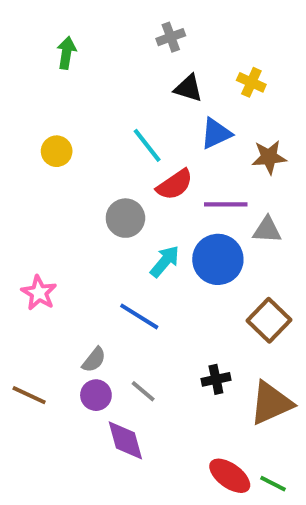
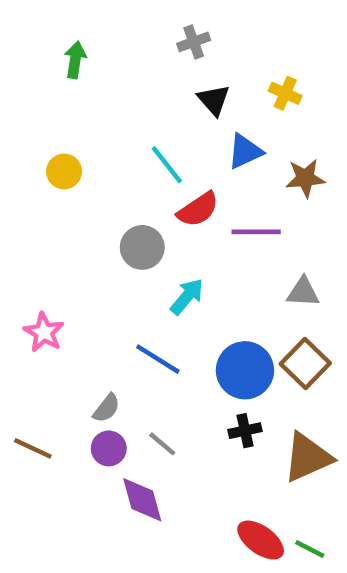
black triangle: (188, 88) -> (214, 100), turned 32
gray triangle: (267, 230) -> (303, 292), moved
blue circle: (218, 259) -> (245, 370), moved

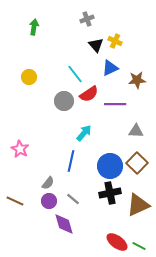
yellow cross: (285, 93) -> (115, 41), moved
gray circle: (142, 247) -> (64, 101), moved
blue line: (158, 359) -> (71, 161), turned 70
black cross: (245, 431) -> (110, 193), size x1.5

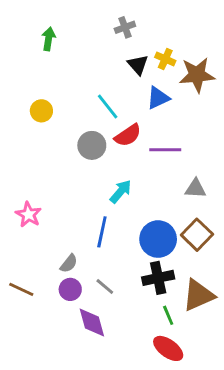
brown star: (137, 80) -> (197, 75), moved, size x1.4
green line: (139, 246) -> (168, 315), moved, turned 40

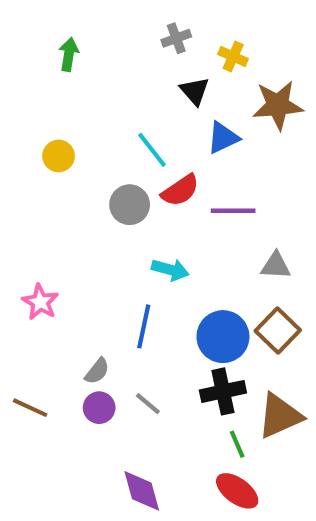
yellow cross: (165, 59) -> (233, 57), moved
cyan arrow: (121, 191) -> (170, 270), turned 65
purple diamond: (92, 323) -> (142, 491), moved

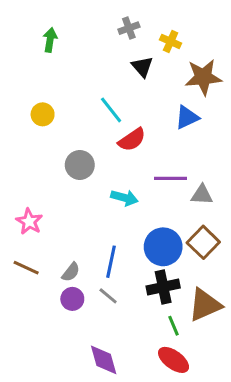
blue triangle: (223, 138) -> (187, 117), moved
gray circle: (130, 205) -> (80, 165), moved
purple line: (233, 211) -> (171, 178), moved
blue line: (144, 326) -> (111, 262), moved
brown line: (30, 408) -> (26, 268), moved

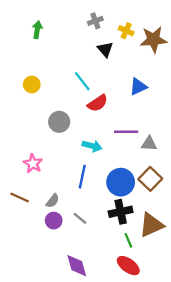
brown star: (203, 77) -> (154, 39), moved
pink star: (29, 222) -> (33, 163), moved
blue line: (111, 262) -> (82, 177), moved

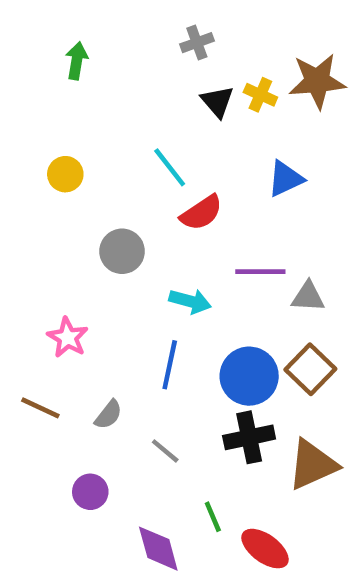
yellow cross: (126, 31) -> (260, 95), moved
purple circle: (54, 221) -> (90, 492), moved
green line: (128, 240) -> (213, 517), moved

